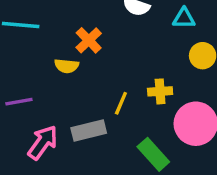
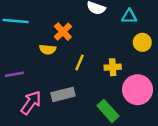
yellow line: (121, 103) -> (80, 62), moved

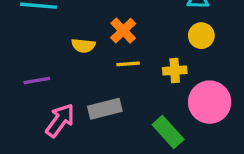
orange cross: (63, 32) -> (123, 31), moved
yellow circle: (142, 42) -> (201, 36), moved
yellow line: (80, 62) -> (128, 64), turned 63

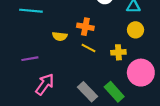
orange cross: (123, 31) -> (85, 27), turned -35
yellow line: (128, 64) -> (89, 48), turned 32
gray rectangle: (105, 109) -> (87, 92), moved, turned 60

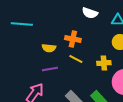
purple line: (30, 59) -> (50, 69), moved

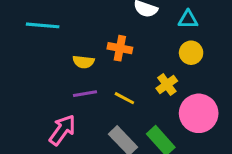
yellow line: (76, 59) -> (124, 98), moved
yellow cross: (104, 63) -> (167, 85), turned -32

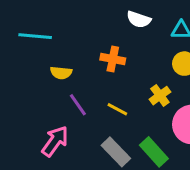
yellow semicircle: (84, 62) -> (61, 73), moved
purple line: (85, 94) -> (78, 105), turned 65

